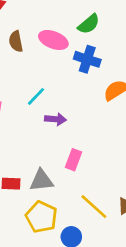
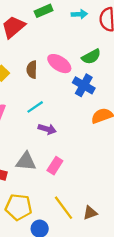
brown semicircle: (16, 41) -> (32, 70), moved
gray triangle: (42, 181) -> (26, 161), moved
yellow pentagon: (41, 217) -> (19, 207), turned -30

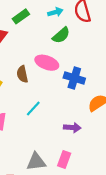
green semicircle: (91, 57) -> (61, 35), moved
purple arrow: (47, 129) -> (72, 128), moved

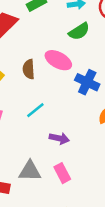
purple arrow: (72, 128) -> (59, 138), moved
pink rectangle: (64, 159) -> (62, 173), turned -56

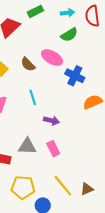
brown semicircle: (29, 69) -> (28, 64), turned -42
cyan line: (35, 110) -> (33, 97), turned -70

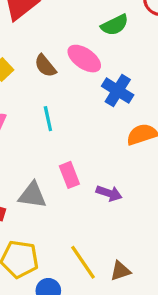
purple arrow: (51, 121) -> (109, 193), moved
pink rectangle: (53, 149) -> (69, 175), moved

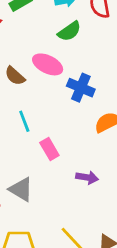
pink rectangle: (69, 175) -> (49, 149), moved
gray triangle: (32, 195) -> (21, 189), turned 32

